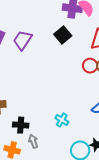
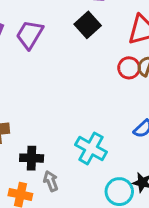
cyan cross: (62, 120) -> (91, 148), size x1.5

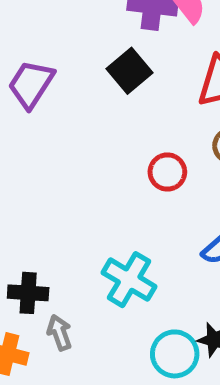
red circle: (129, 68) -> (167, 172), moved

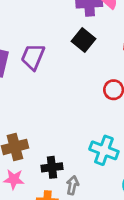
gray arrow: (59, 333) -> (72, 185), turned 42

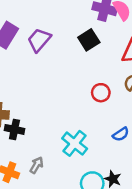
black cross: (52, 167) -> (14, 129), moved

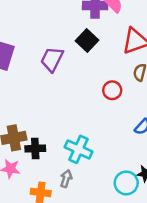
purple trapezoid: (39, 40) -> (52, 59), moved
cyan cross: (75, 143) -> (78, 149), moved

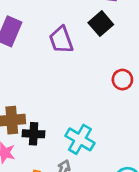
purple trapezoid: (52, 59) -> (61, 40), turned -52

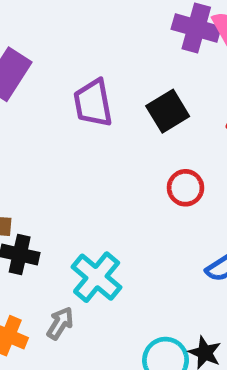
black square: (101, 24) -> (168, 111), moved

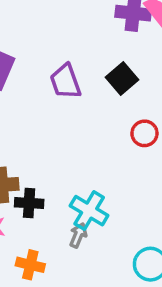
gray arrow: (60, 323) -> (78, 235), moved

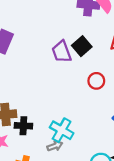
purple trapezoid: (65, 81) -> (62, 52), moved
gray arrow: (78, 235) -> (55, 146), turned 48

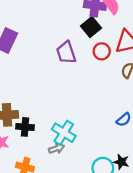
black square: (82, 46) -> (91, 27), moved
red circle: (96, 81) -> (102, 51), moved

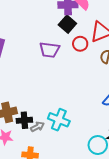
purple trapezoid: (66, 53) -> (50, 50), turned -55
gray arrow: (56, 148) -> (37, 127), moved

